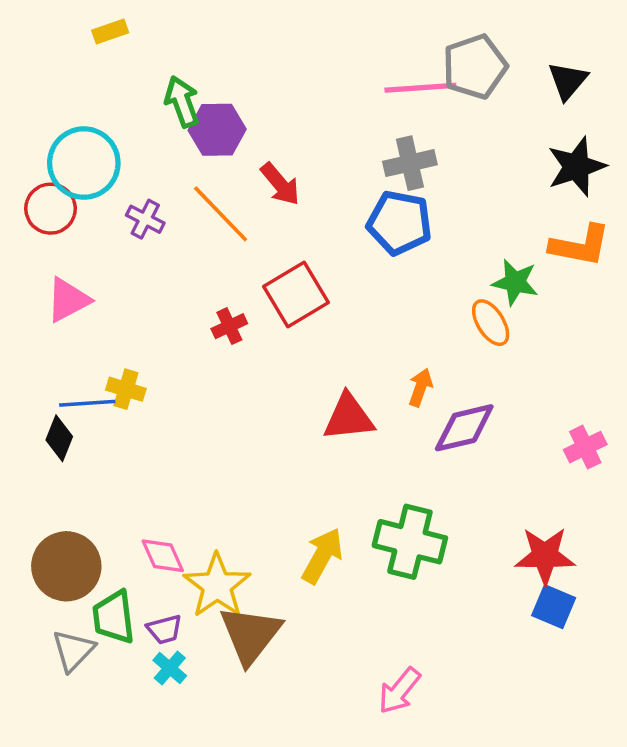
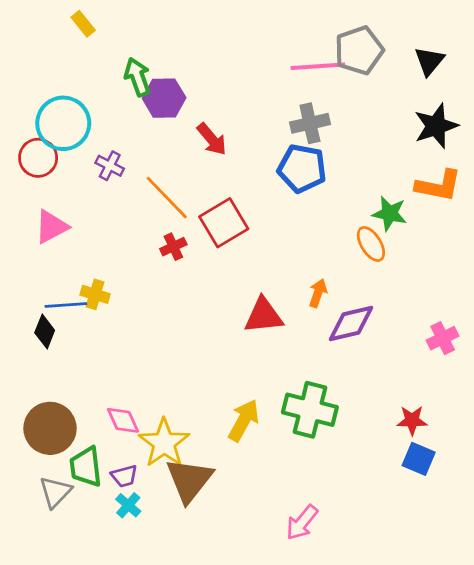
yellow rectangle: (110, 32) -> (83, 24), turned 70
orange line: (221, 214) -> (167, 198), moved
red star: (545, 556) -> (412, 420), size x0.7

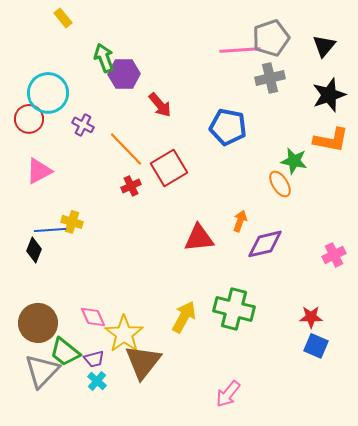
gray cross: (310, 123) -> (270, 78), moved
green trapezoid: (86, 467) -> (65, 352), turned -44
gray triangle: (55, 492) -> (42, 371), size x1.4

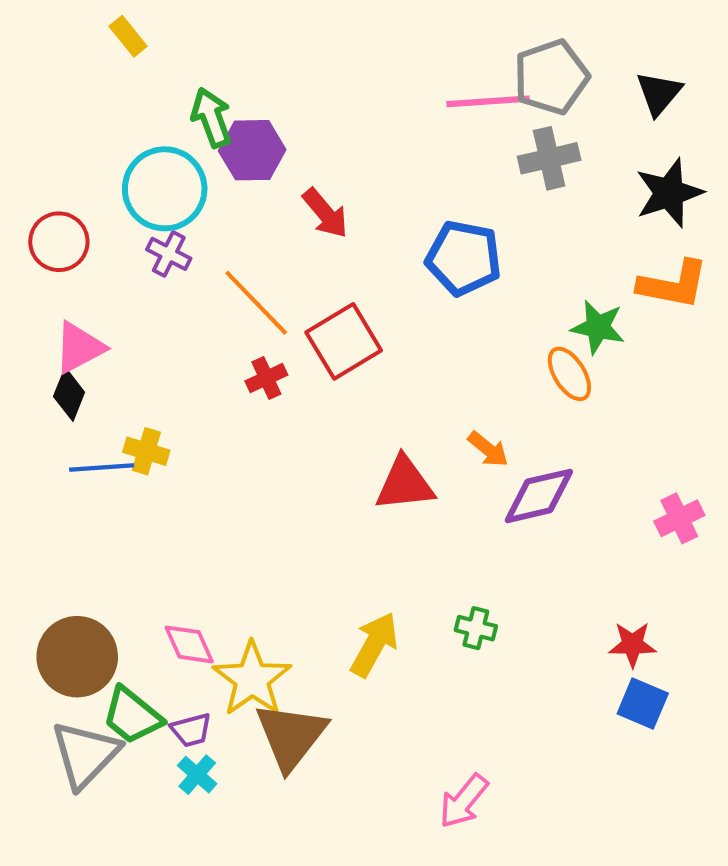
cyan circle: (48, 93) -> (165, 189), moved
orange arrow: (240, 221) -> (488, 449), turned 110
black diamond: (34, 250) -> (69, 394), moved
green cross: (234, 309) -> (476, 628), size x0.5

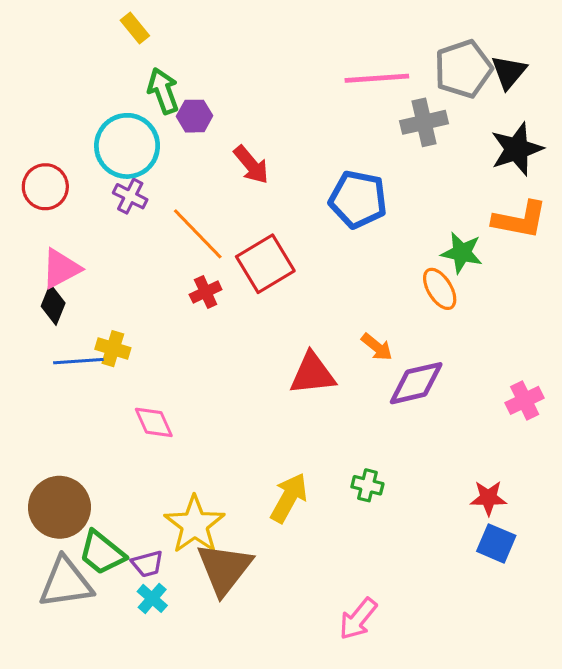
yellow rectangle: (128, 36) -> (135, 28), moved
gray pentagon: (551, 77) -> (463, 69), moved
purple hexagon: (252, 150) -> (195, 116), size x0.7
pink diamond: (189, 644) -> (154, 422), moved
gray triangle: (85, 754) -> (66, 583), turned 38

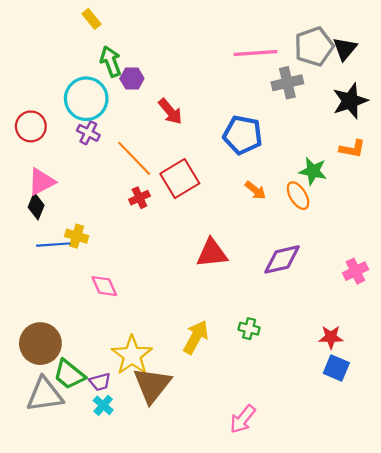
orange L-shape: (520, 220) -> (352, 149), size x0.7
orange arrow: (377, 347) -> (255, 190), moved

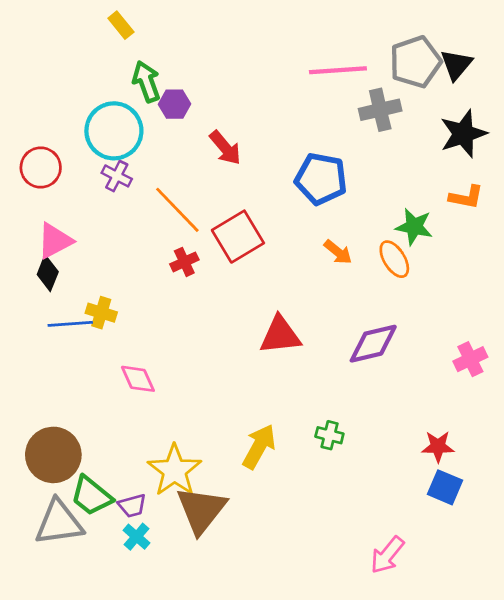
pink arrow: (243, 419) -> (387, 555), moved

